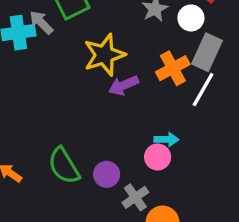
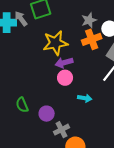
orange cross: (173, 68) -> (92, 39), moved
pink circle: (158, 157) -> (65, 78), moved
green semicircle: (64, 166) -> (22, 105), size x0.7

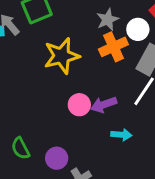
purple arrow: (64, 63) -> (104, 105), moved
cyan arrow: (85, 98) -> (121, 135), moved

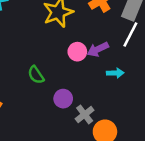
green semicircle: (21, 148) -> (36, 75), moved

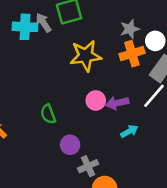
cyan arrow: (115, 73) -> (129, 131), turned -42

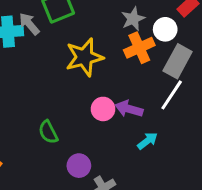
purple arrow: (117, 103) -> (129, 109), turned 35

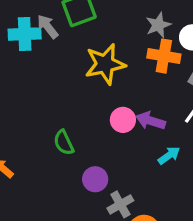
orange cross: (139, 48) -> (164, 56), turned 32

